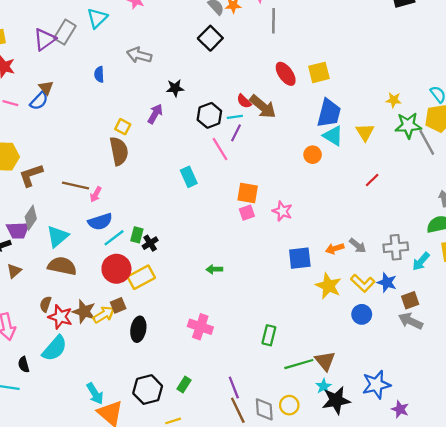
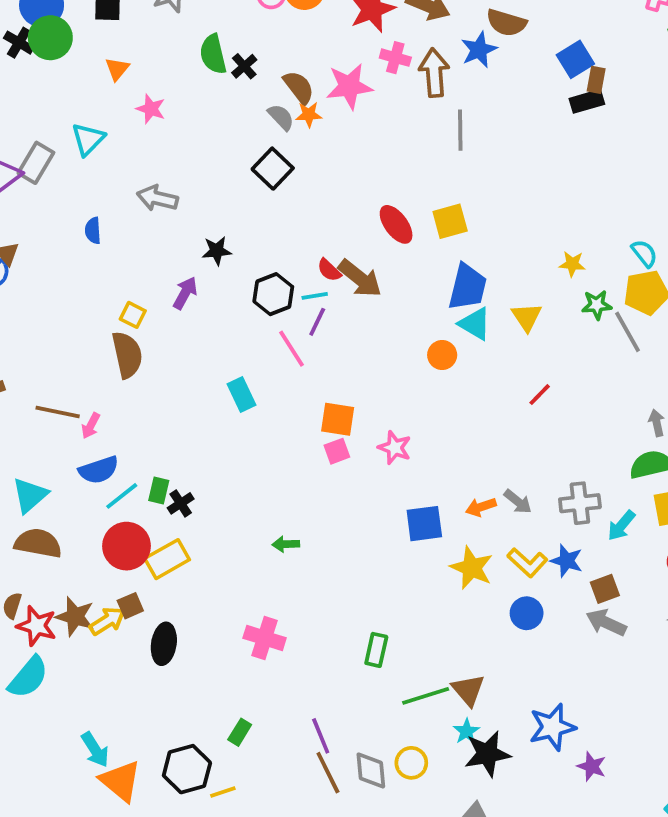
gray line: (273, 21) -> (460, 130), moved
green star: (408, 125) -> (597, 305), size x0.7
black hexagon: (148, 390) -> (187, 769), moved

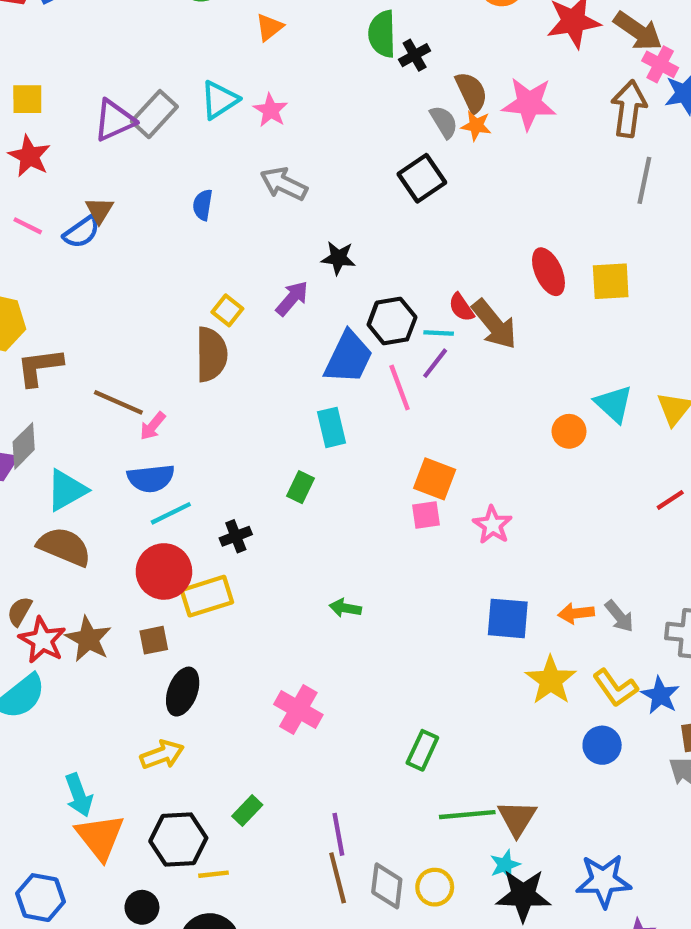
pink cross: (395, 58) -> (660, 64), moved
pink star: (151, 109) -> (271, 110), moved
blue trapezoid: (468, 287) -> (348, 357), moved
green rectangle: (159, 491) -> (300, 487), moved
yellow arrow: (107, 621) -> (162, 755), moved

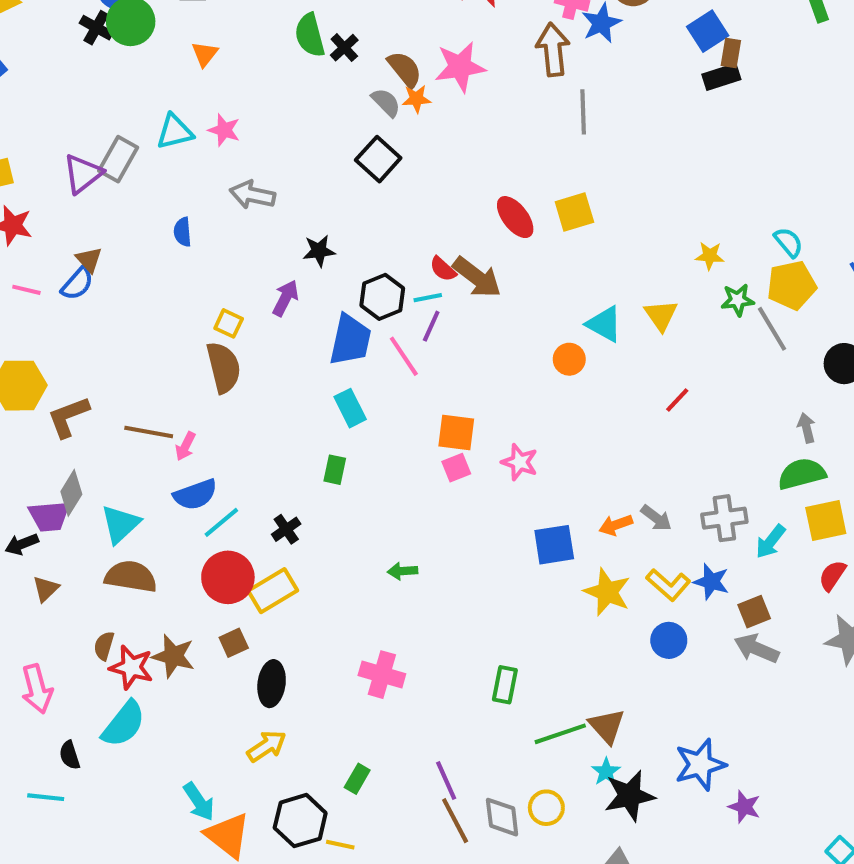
cyan triangle: (219, 100) -> (175, 132), turned 33
yellow line: (214, 874) -> (340, 845), turned 32

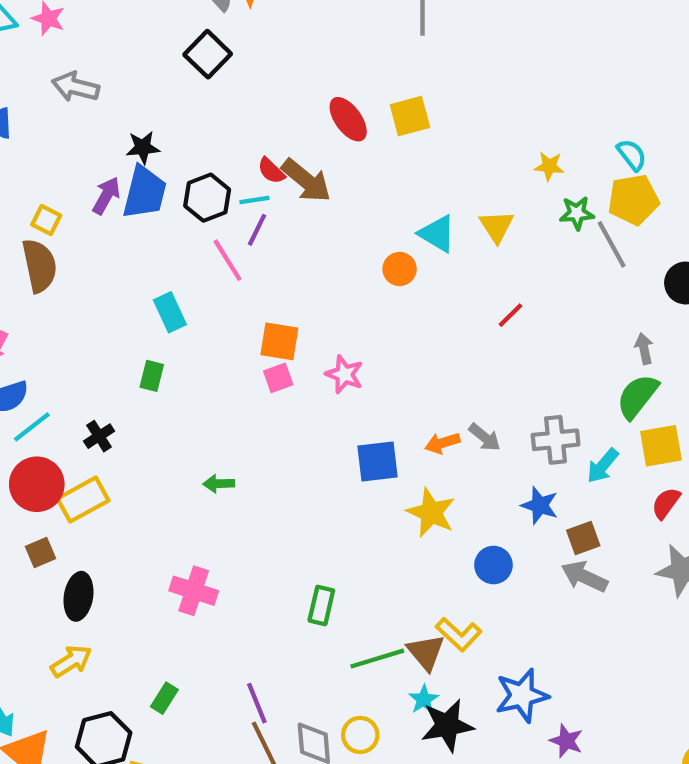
blue trapezoid: (350, 340) -> (145, 192), moved
green semicircle: (802, 474) -> (637, 396), turned -39
yellow L-shape: (668, 585) -> (459, 634), moved

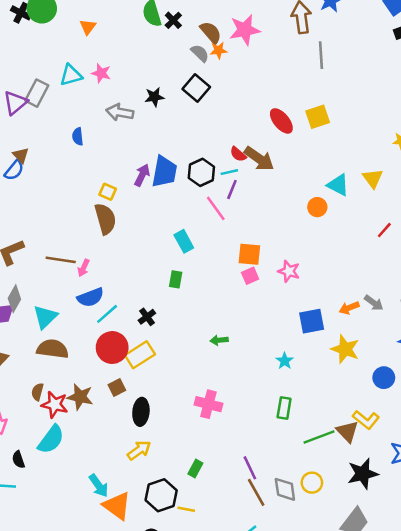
black star: (143, 147) -> (154, 97), moved
cyan star: (424, 700) -> (285, 361), moved

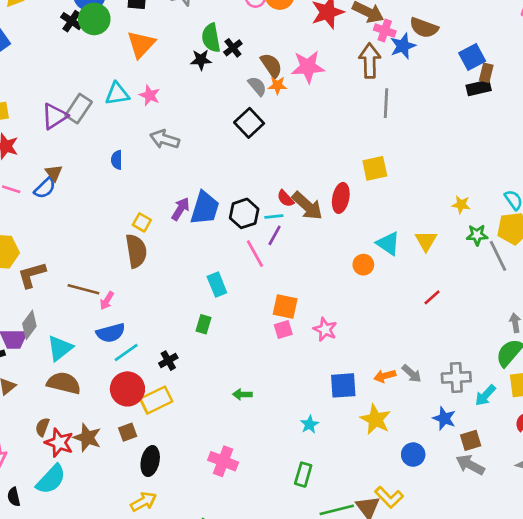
orange triangle: (88, 27) -> (141, 44), size x1.6
black star: (154, 97) -> (201, 60), moved
red ellipse: (281, 121) -> (341, 198), moved, turned 44

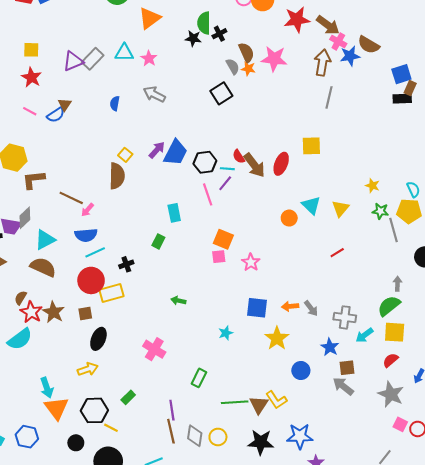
green rectangle: (303, 475) -> (199, 378), moved

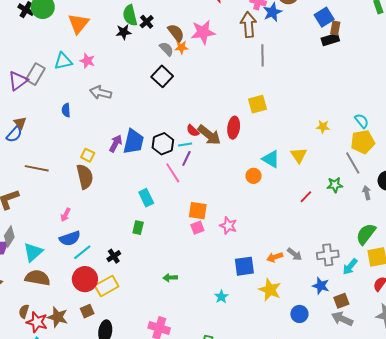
brown line: (71, 198) -> (37, 168), moved
green star: (380, 211) -> (335, 185), moved
gray arrow: (397, 284) -> (367, 193), moved

